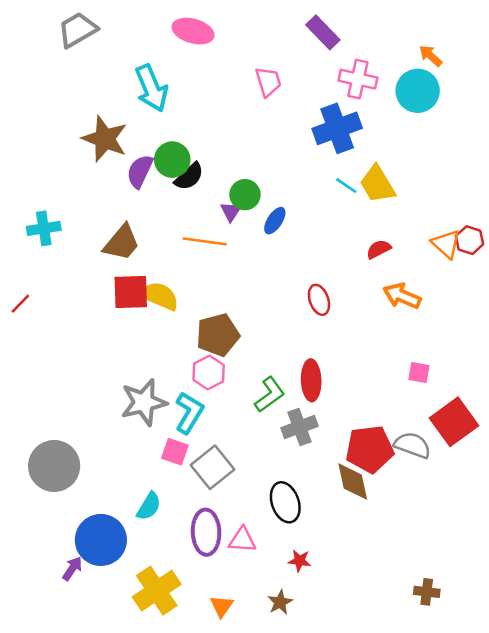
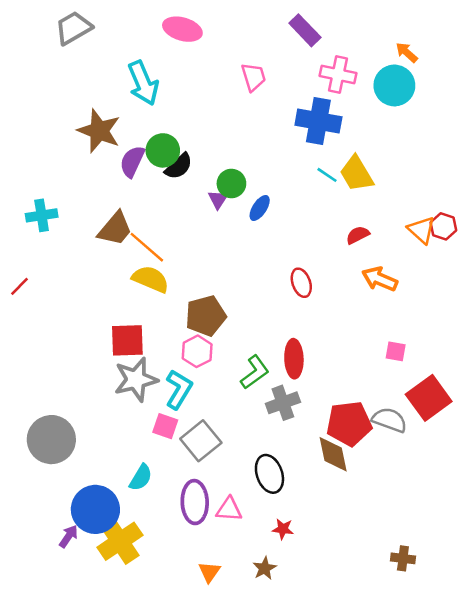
blue cross: (337, 128) -> (318, 121), turned 30
orange line: (205, 241) -> (147, 247), moved, turned 33
red square: (131, 292) -> (127, 340), moved
yellow cross: (157, 591) -> (120, 541), moved

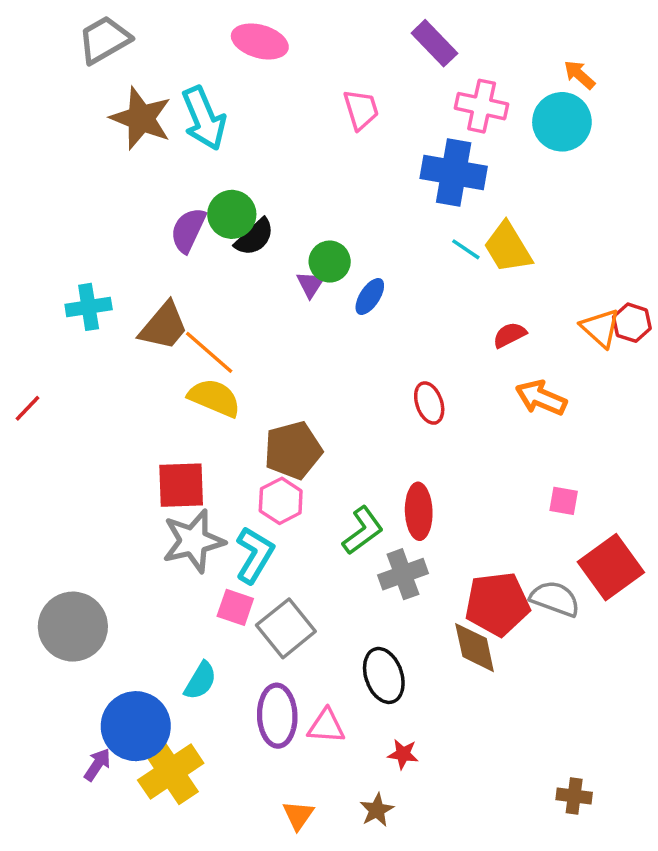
brown star: (99, 131) -> (141, 118), moved
cyan cross: (42, 215) -> (89, 307), moved

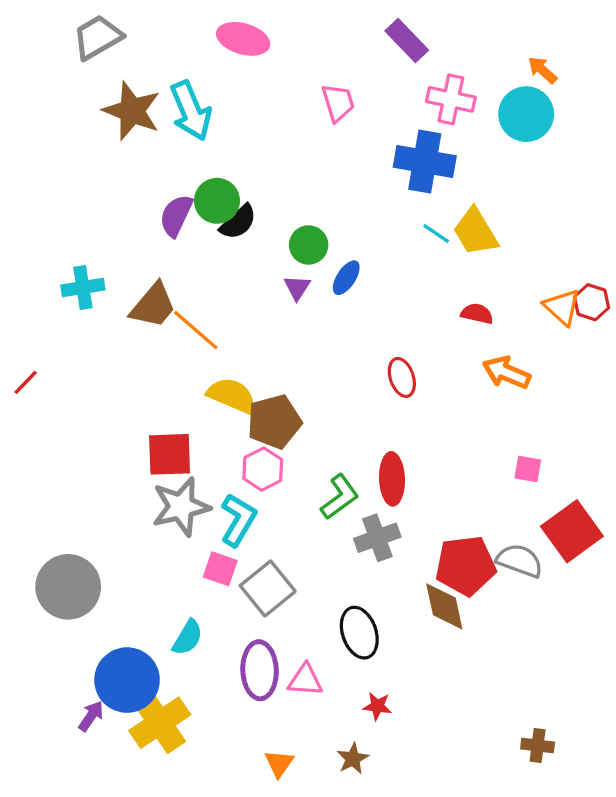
purple triangle: (310, 284) -> (297, 287), moved
red semicircle: (510, 335) -> (477, 314), turned 40
yellow semicircle: (214, 398) -> (232, 395), moved

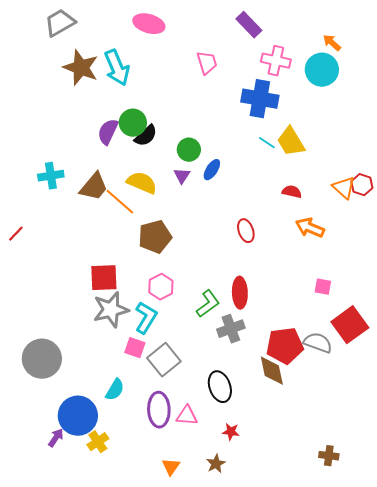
yellow semicircle: (232, 395) -> (142, 183), moved
brown pentagon: (274, 422) -> (155, 237), moved
yellow cross: (160, 723) -> (98, 442), size x0.6

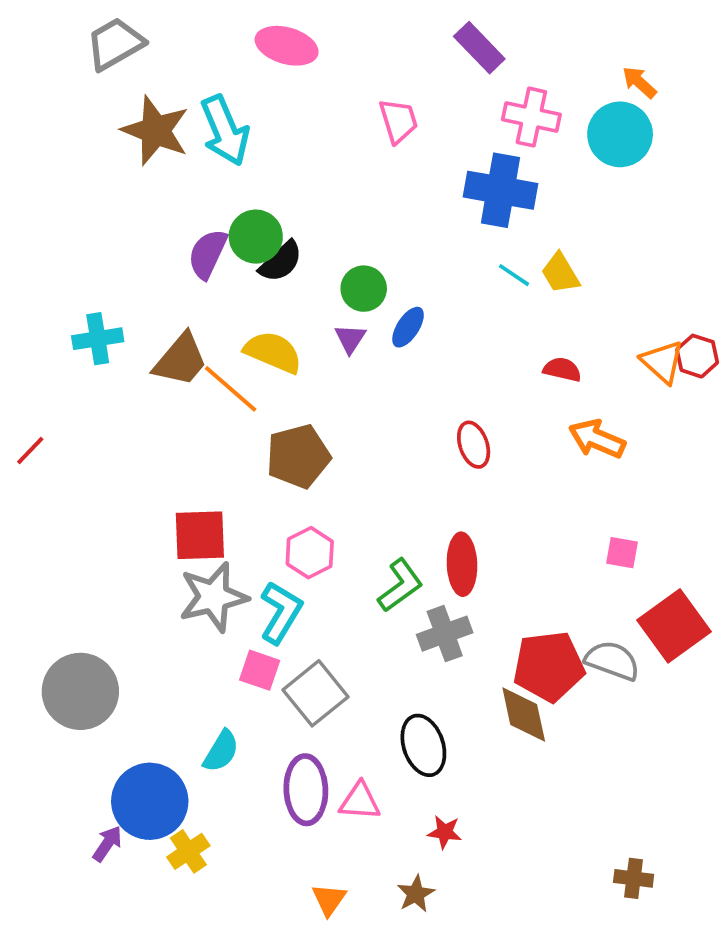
yellow trapezoid: (291, 142) -> (560, 273), size x0.7

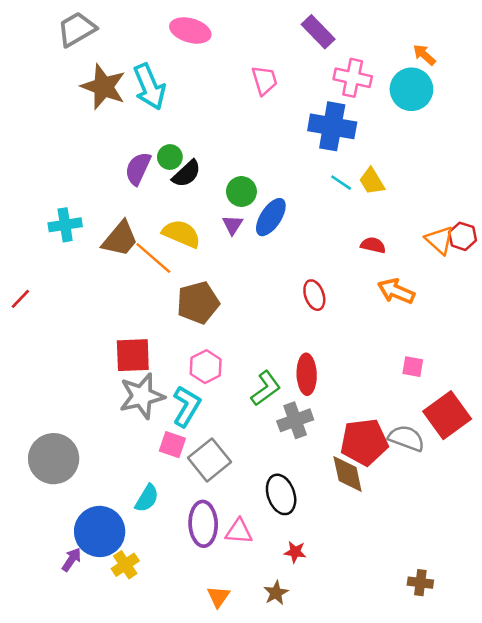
green circle: (256, 237) -> (170, 157), size x0.7
blue ellipse: (408, 327) -> (271, 217), size x1.4

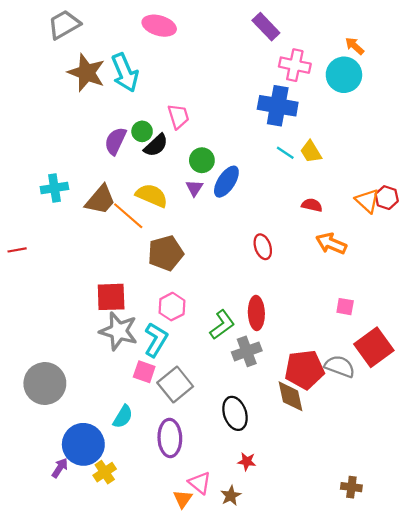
pink trapezoid: (264, 80) -> (178, 116), moved
red line: (20, 299) -> (17, 250), turned 36
gray star: (142, 396) -> (119, 331), turned 30
pink triangle: (239, 531) -> (200, 483), moved, turned 35

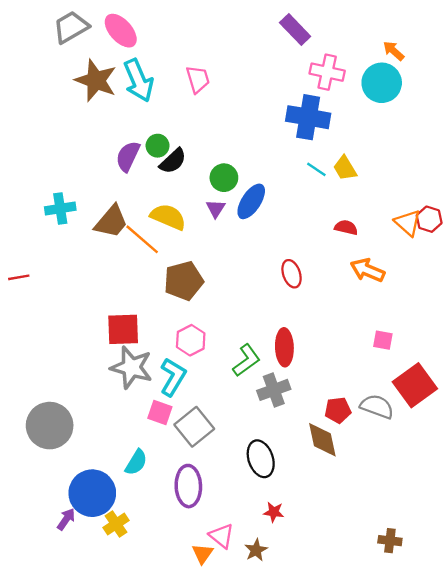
pink ellipse: (159, 26) -> (121, 31), moved, turned 32
pink trapezoid: (178, 116) -> (198, 79), moved
red pentagon: (304, 370) -> (338, 410), size x0.6

